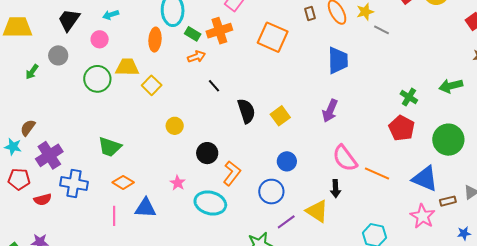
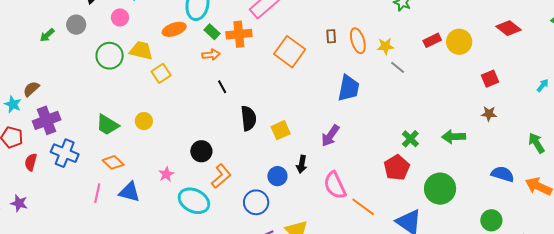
orange ellipse: (155, 40) -> (174, 29), turned 55
yellow circle: (175, 126) -> (144, 121), moved
black arrow: (336, 189) -> (302, 164), moved
red semicircle: (43, 199) -> (31, 162), turned 108

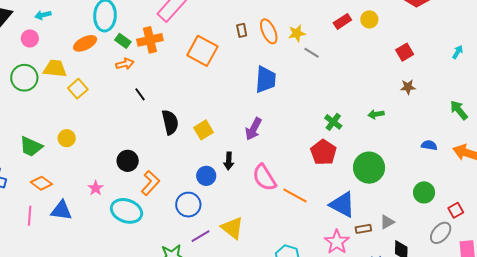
yellow circle: (459, 42) -> (369, 19), size x0.7
green arrow: (454, 137) -> (376, 114), size x0.7
blue semicircle: (503, 174) -> (429, 145), size x0.7

